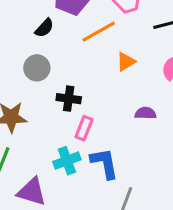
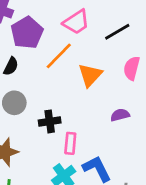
orange triangle: (126, 62) -> (90, 75), size x1.4

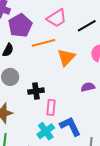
orange line: (59, 56) -> (43, 43), turned 30

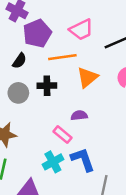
purple semicircle: (88, 87) -> (79, 115), moved
black cross: (36, 91) -> (47, 86), moved
pink rectangle: (51, 107) -> (62, 135), turned -63

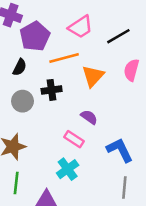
purple semicircle: (79, 115) -> (89, 117), turned 49
blue L-shape: (83, 159) -> (120, 150), moved

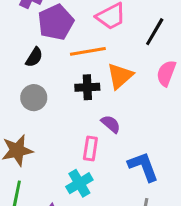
black line: (118, 36) -> (155, 32), turned -35
black cross: (52, 90) -> (87, 87), moved
pink rectangle: (74, 139) -> (90, 148), turned 60

